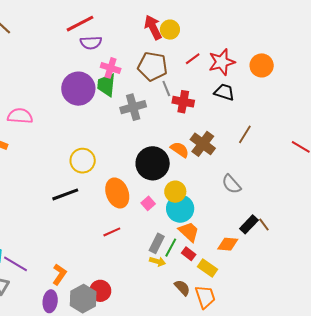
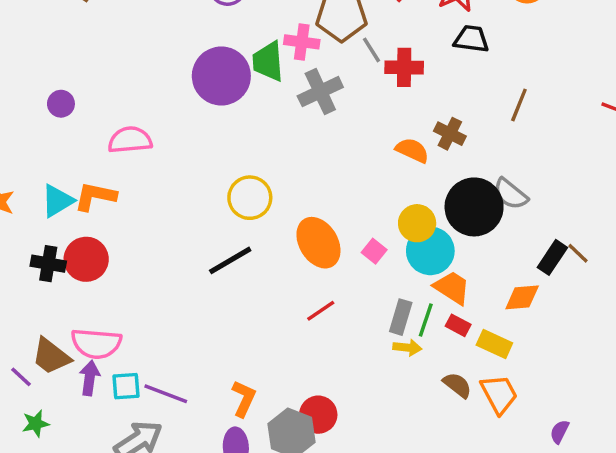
pink cross: (111, 68) -> (302, 42), moved
brown cross: (203, 144) -> (450, 134), size x0.7
black circle: (153, 163) -> (474, 207), moved

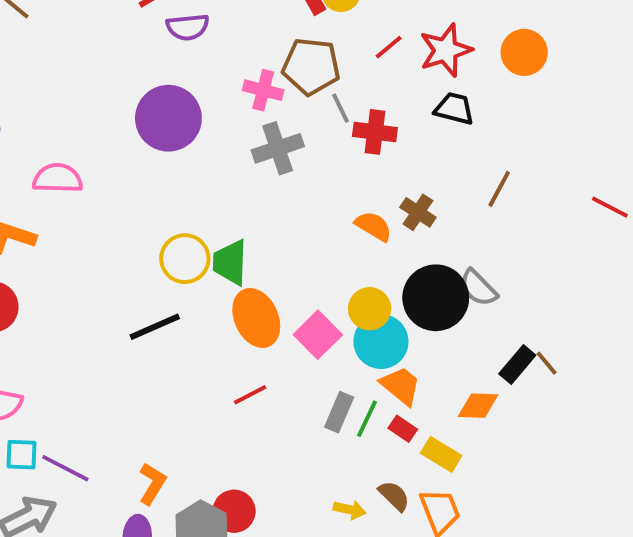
green trapezoid: (268, 61) -> (230, 262), moved
pink square: (374, 251) -> (318, 335), size x1.6
yellow arrow: (407, 348) -> (350, 510), moved

